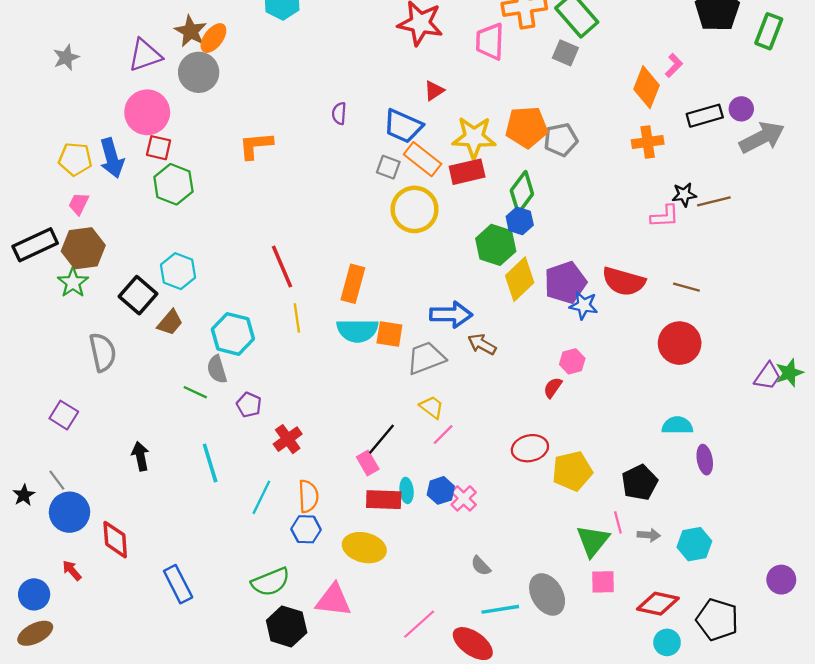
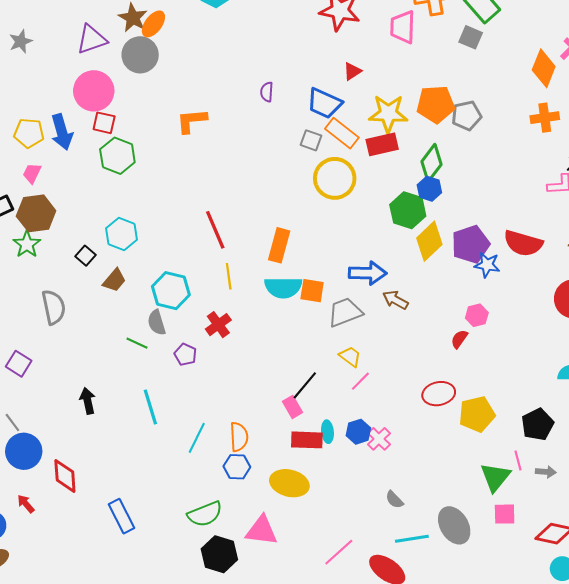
black square: (138, 295) -> (86, 256), size x0.6
red cross: (288, 439) -> (218, 325), moved

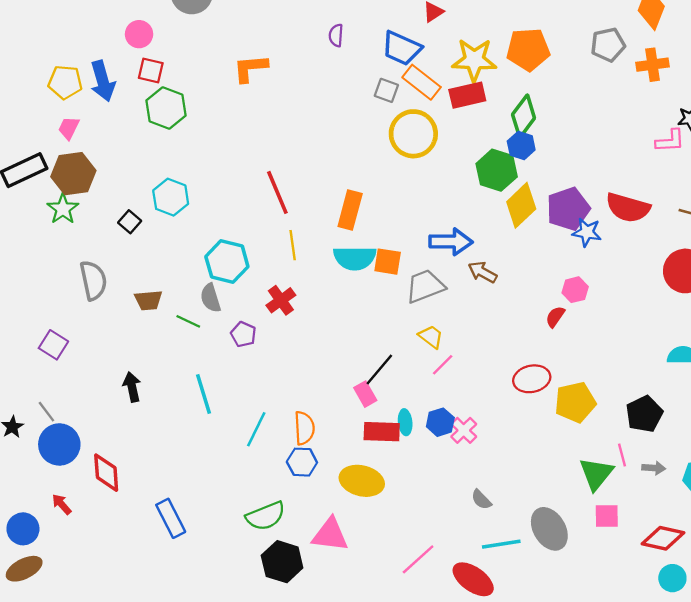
pink circle: (94, 91) -> (139, 34), size x0.6
gray pentagon: (466, 116) -> (608, 45), moved
brown trapezoid: (114, 280) -> (148, 300), moved, turned 45

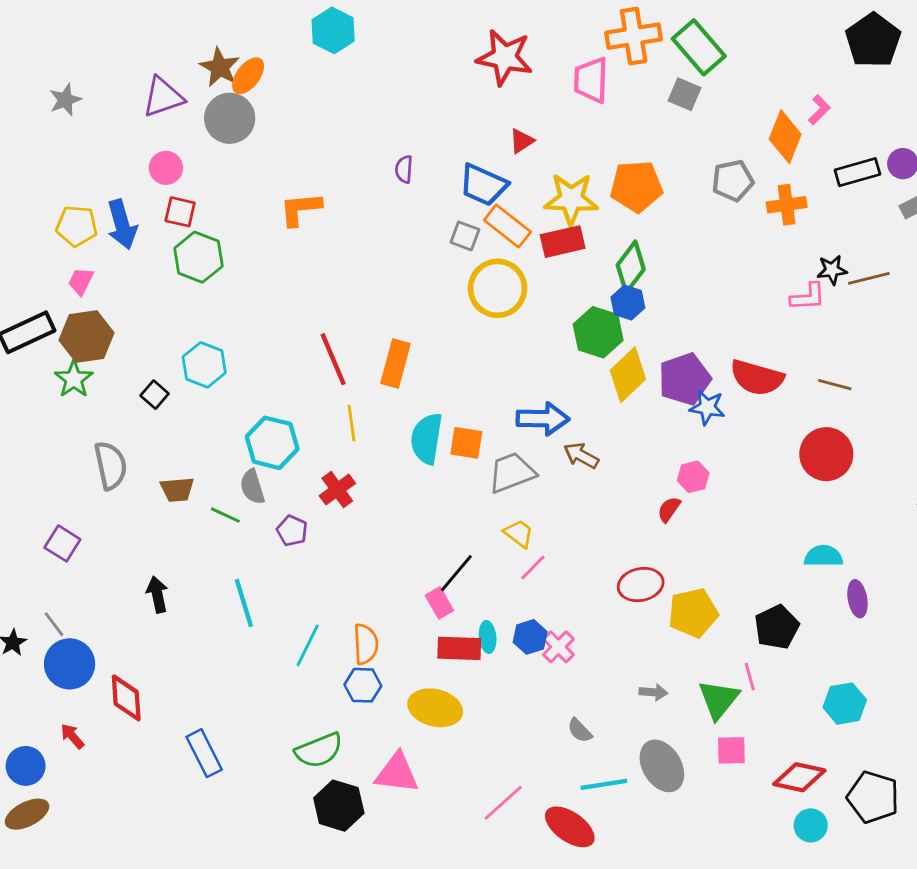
orange rectangle: (350, 210) -> (395, 363), moved
cyan semicircle: (355, 258) -> (427, 439), turned 99
gray arrow: (654, 468) -> (653, 692), moved

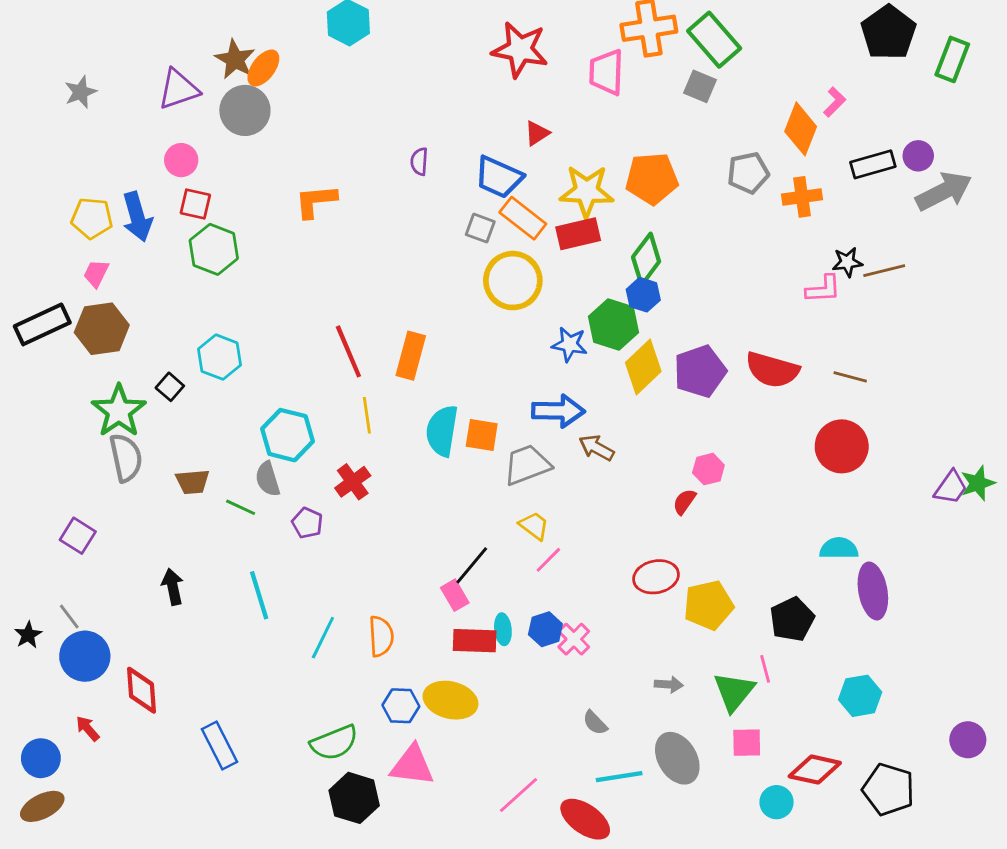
green star: (74, 379) -> (119, 411), moved, size x1.4
blue star: (707, 407) -> (570, 344), moved
purple ellipse: (857, 599) -> (873, 591), size x1.5
blue hexagon: (363, 685) -> (401, 706), moved
cyan circle: (811, 825) -> (776, 802), moved

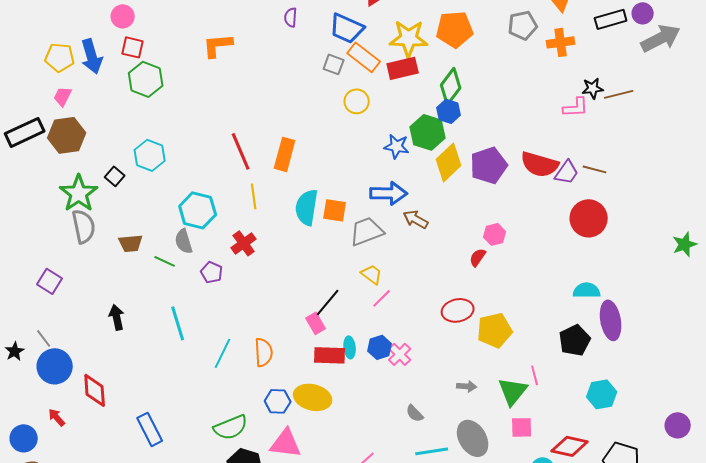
yellow circle: (513, 281) -> (357, 101), size x0.6
purple trapezoid: (951, 487) -> (567, 172), moved
black pentagon: (792, 619) -> (575, 340), moved

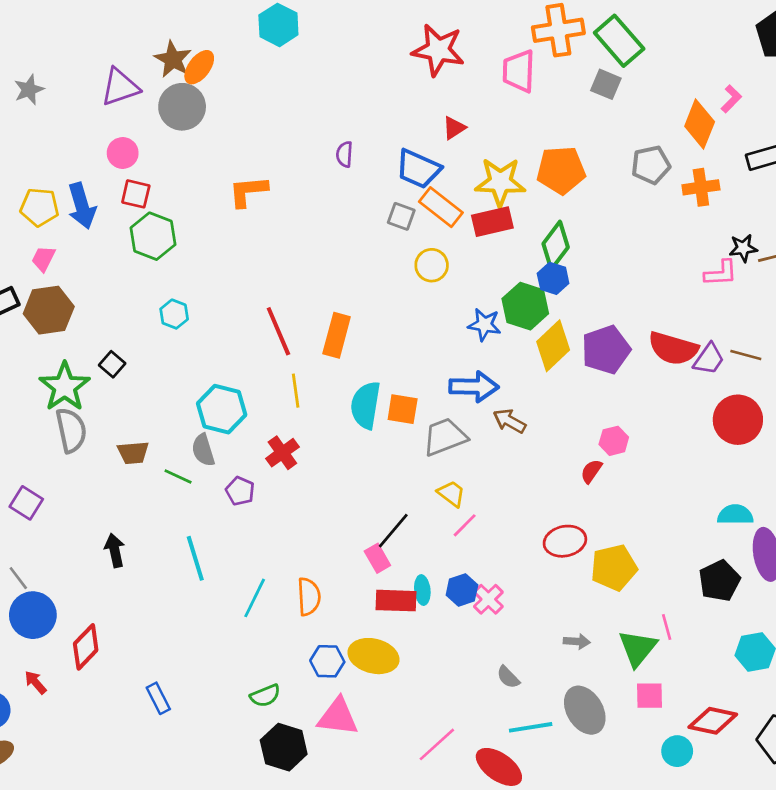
cyan hexagon: (150, 155) -> (174, 314), moved, size x0.7
red diamond: (95, 390) -> (86, 647), turned 48
green semicircle: (231, 427) -> (265, 696), size x0.7
blue rectangle: (150, 429) -> (158, 698), size x0.7

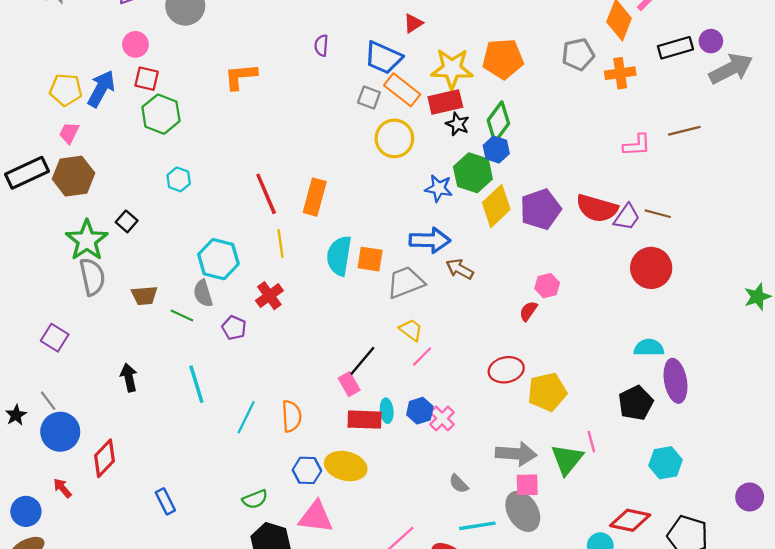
blue arrow: (82, 206) -> (101, 89), turned -135
black star: (743, 248) -> (457, 124), moved, turned 30
yellow circle: (432, 265) -> (394, 138), size x1.4
gray arrow: (577, 642) -> (516, 454), size x1.8
pink square: (649, 696) -> (527, 485), moved

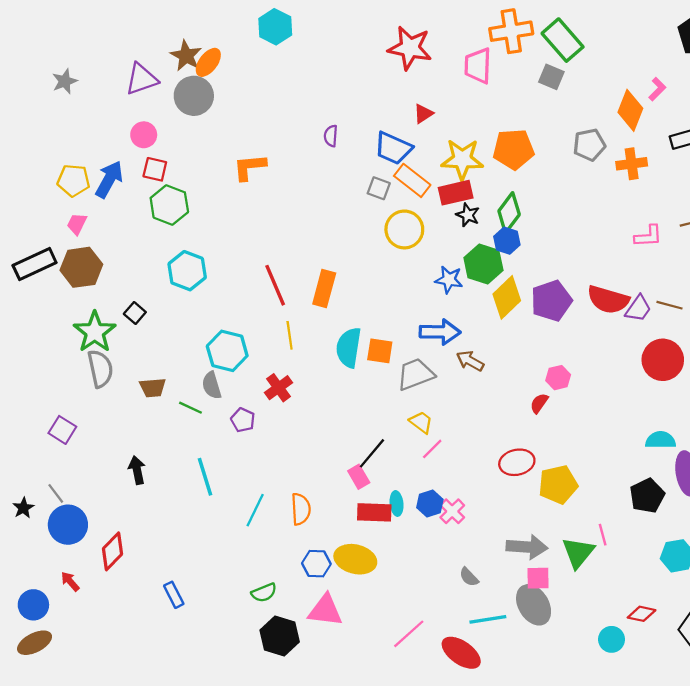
cyan hexagon: (179, 179) -> (187, 271), size x1.6
red diamond: (630, 520) -> (642, 614), size x0.7

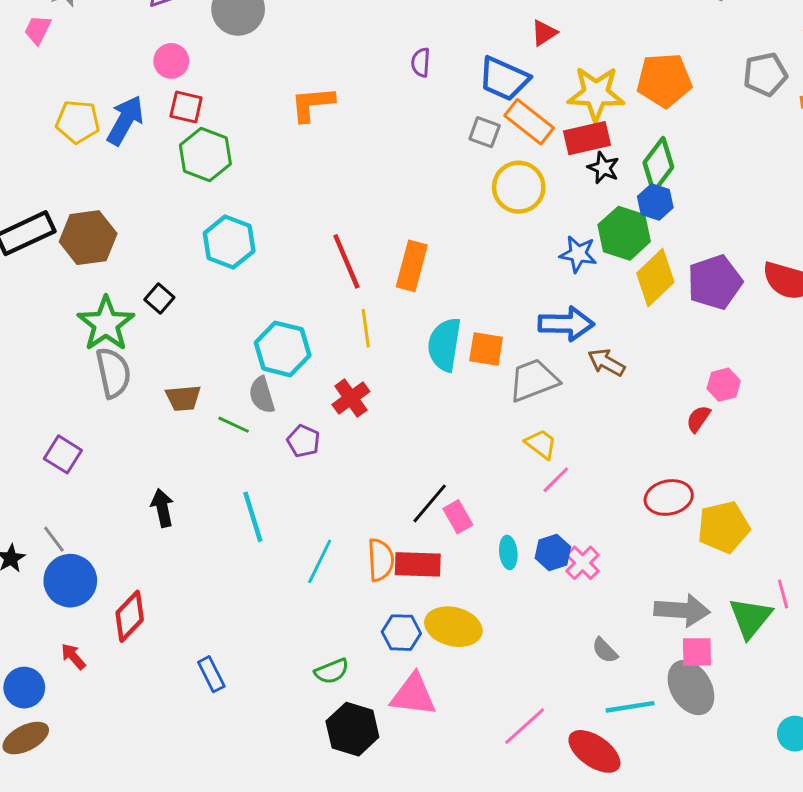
pink trapezoid: (77, 224) -> (38, 30), moved
black line: (372, 453) -> (430, 503), moved
red rectangle: (374, 512) -> (418, 564), moved

